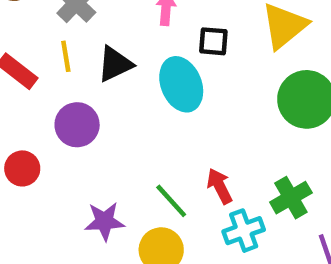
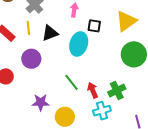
cyan ellipse: (181, 84) -> (79, 44), turned 35
green cross: (291, 198) -> (117, 90), moved
green line: (171, 201) -> (72, 82), moved

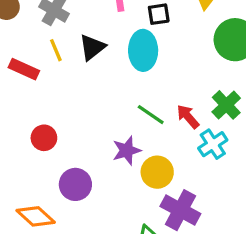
purple circle: (31, 59) -> (75, 184), moved
purple star: (41, 102) -> (127, 150), moved

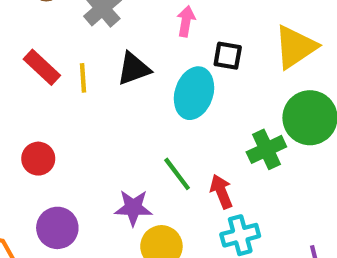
yellow line: (56, 50) -> (83, 78), moved
green cross: (226, 105) -> (266, 149), moved

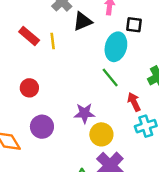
black triangle: (134, 69) -> (83, 21), moved
green line: (177, 174) -> (110, 77), moved

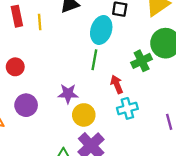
red rectangle: (29, 36) -> (17, 16), turned 36
green line: (110, 77) -> (94, 60), turned 48

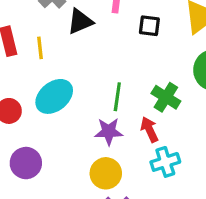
cyan ellipse: (101, 30) -> (54, 96), moved, turned 36
green cross: (142, 61) -> (166, 97), moved, turned -30
purple star: (68, 94) -> (109, 132), moved

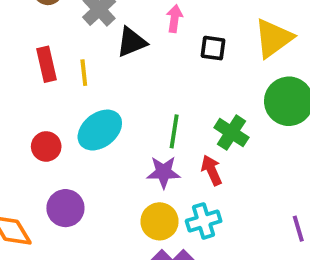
cyan cross: (165, 162) -> (204, 221), moved

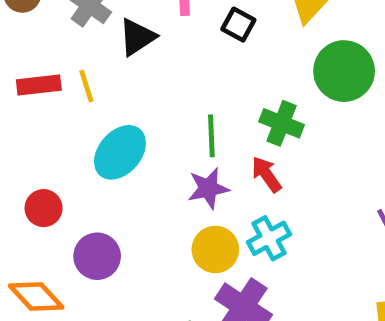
black square: (213, 48) -> (238, 25), turned 32
red rectangle: (47, 64) -> (39, 85), turned -72
red circle: (46, 146) -> (44, 208), moved

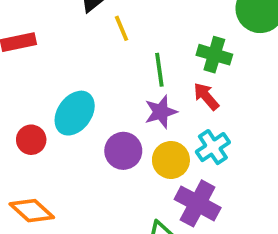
yellow line: (86, 86) -> (122, 28), moved
cyan ellipse: (120, 152) -> (75, 113), moved
purple circle: (97, 256) -> (123, 151), moved

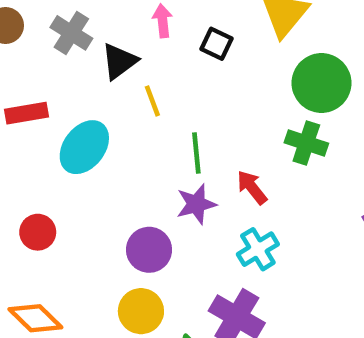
green cross: (214, 55) -> (306, 143), moved
cyan ellipse: (75, 113) -> (84, 147), moved
yellow circle: (171, 160) -> (141, 311), moved

